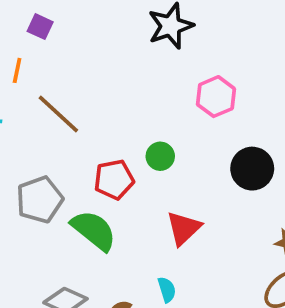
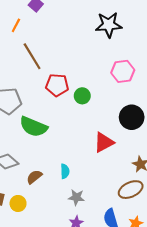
red pentagon: (114, 180) -> (57, 85), moved
red triangle: (184, 228) -> (104, 142), moved
green semicircle: (94, 230) -> (33, 127), turned 148

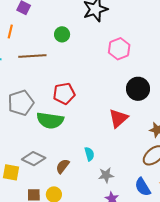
brown line: (32, 56) -> (32, 56), turned -48
red pentagon: (57, 85) -> (64, 94), moved
green circle: (82, 96) -> (62, 34), moved

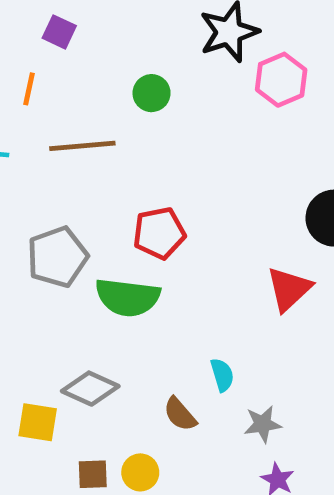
pink hexagon: (119, 49) -> (281, 80), moved
brown semicircle: (63, 166) -> (180, 414), moved, turned -77

